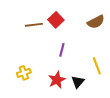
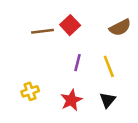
yellow line: (97, 66) -> (109, 66), moved
black triangle: (78, 82) -> (108, 100), moved

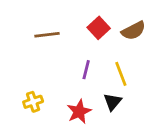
red square: (70, 25) -> (99, 28), moved
black triangle: (108, 100) -> (113, 102), moved

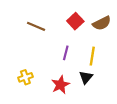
brown line: (47, 35) -> (36, 26), turned 30
yellow line: (121, 74) -> (92, 56), turned 30

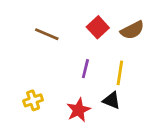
black triangle: (86, 77) -> (112, 100), turned -48

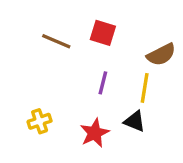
red square: (98, 27) -> (103, 33), moved, turned -30
brown semicircle: (132, 30) -> (161, 55), moved

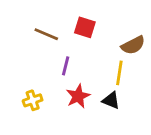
purple line: (103, 83) -> (66, 66), moved
red star: (95, 133) -> (78, 96), moved

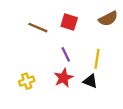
brown semicircle: (133, 45) -> (108, 19), moved
purple line: (66, 66) -> (66, 54), moved, turned -40

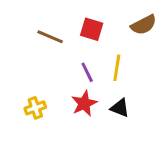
yellow line: (97, 59) -> (117, 68), moved

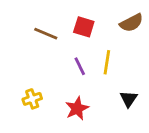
red star: (84, 103) -> (77, 108), moved
black triangle: (120, 108) -> (129, 99), moved, turned 42

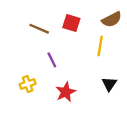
yellow line: (107, 62) -> (100, 46), moved
purple line: (80, 66) -> (52, 60), moved

